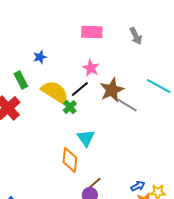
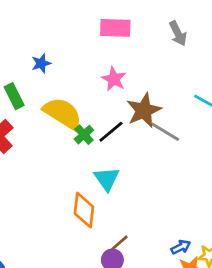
black line: (80, 89) -> (111, 132), moved

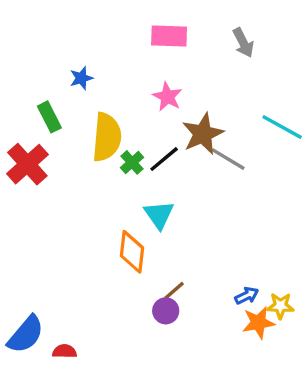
yellow semicircle: (63, 113) -> (107, 137), turned 63

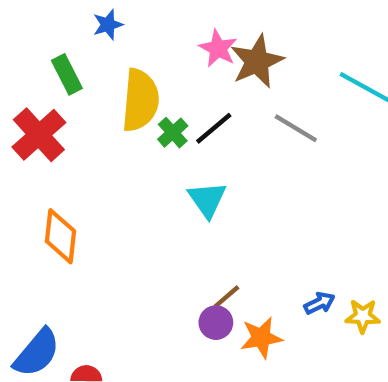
brown star: (203, 134) -> (257, 61), moved
orange diamond: (132, 252) -> (60, 236), moved
orange star: (258, 323) -> (261, 338), moved

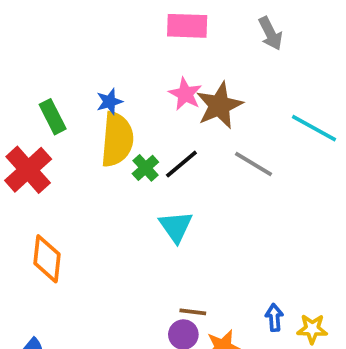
blue star: (108, 25) -> (109, 102), moved
brown line: (227, 297) -> (193, 312), turned 48
blue arrow: (320, 303) -> (274, 317), turned -68

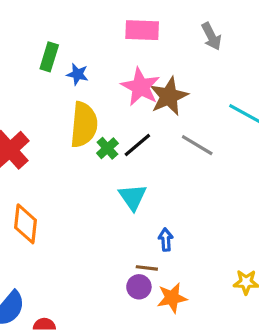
pink star: (185, 94) -> (141, 87), size x1.4
blue star: (109, 102) -> (78, 74), moved, turned 30
green rectangle: (53, 117) -> (49, 57), moved, turned 44
blue arrow: (274, 317) -> (166, 240), moved

